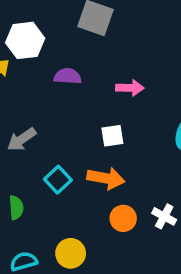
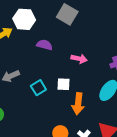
orange arrow: (106, 178) -> (78, 104), moved, turned 75
cyan square: (58, 180) -> (38, 88), moved

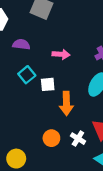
cyan square: (38, 88) -> (27, 75), moved

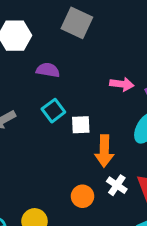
pink arrow: (61, 54) -> (122, 84), moved
white cross: (78, 139) -> (117, 185), moved

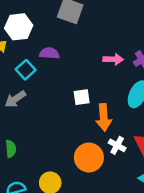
cyan square: (53, 111) -> (26, 70), moved
orange circle: (83, 196) -> (89, 158), size x1.5

